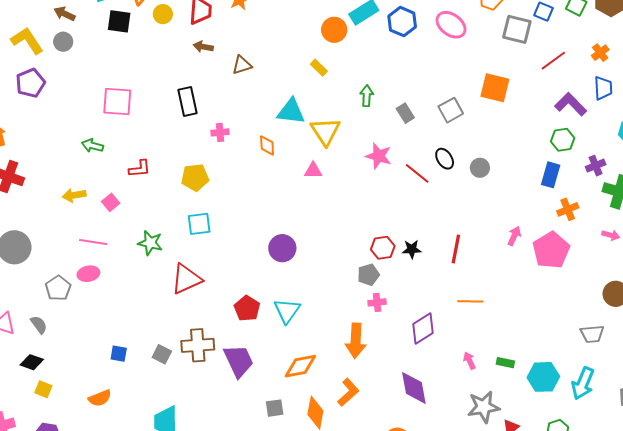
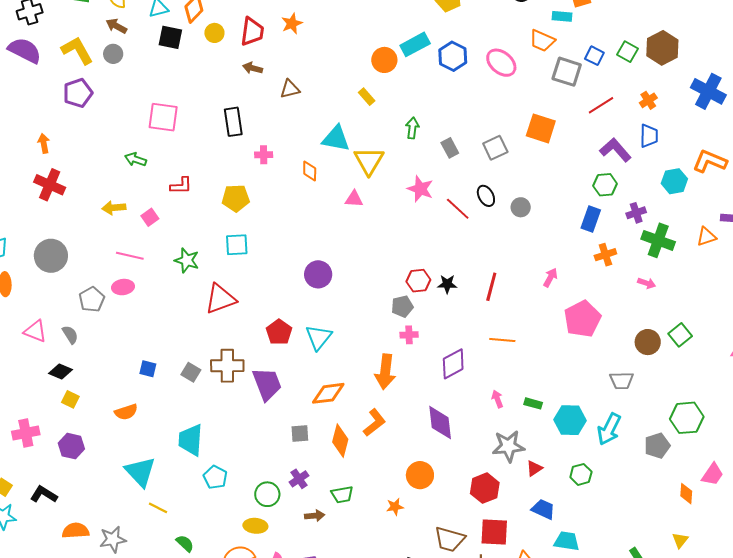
pink pentagon: (551, 250) -> (582, 319), moved

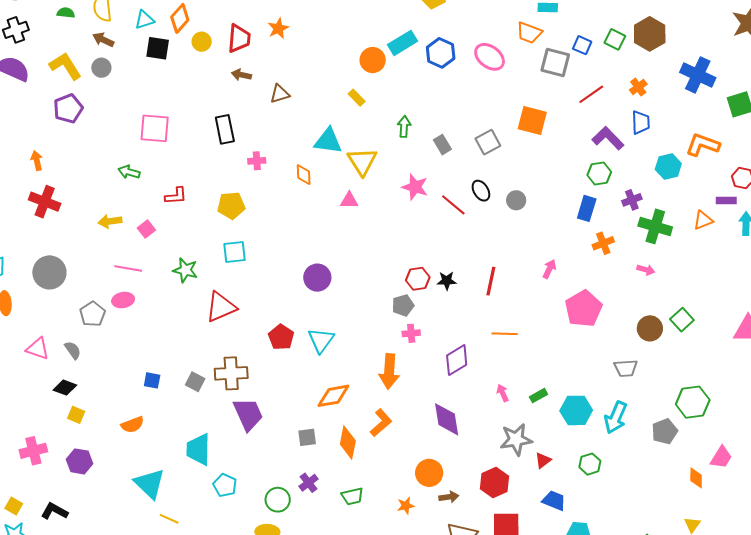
purple trapezoid: (267, 384) -> (248, 414), moved
green rectangle: (533, 403) -> (539, 396), turned -42
brown arrow: (315, 516) -> (449, 497), moved

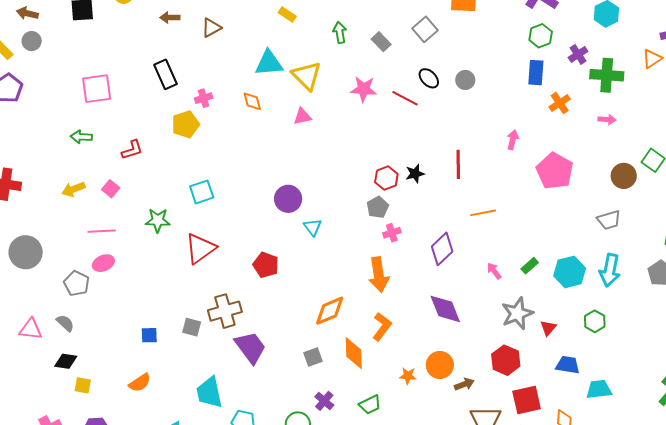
yellow pentagon: (231, 205) -> (186, 124), moved
cyan triangle: (321, 340) -> (313, 227), moved, size x0.7
orange star: (406, 506) -> (408, 376), moved, turned 30

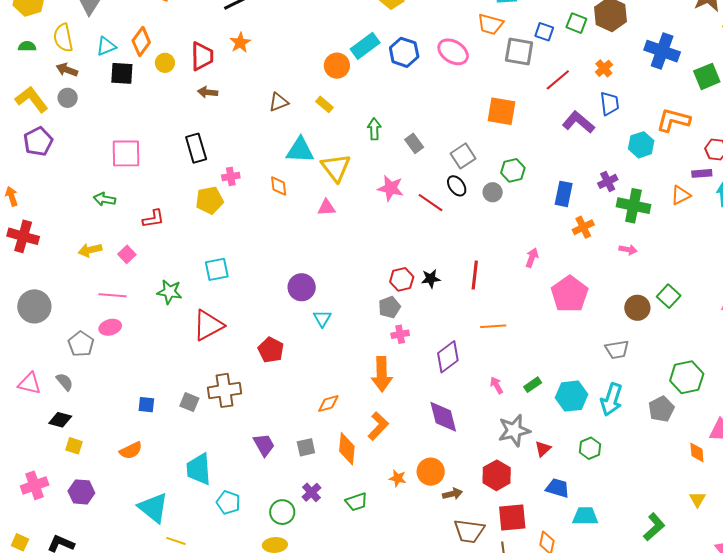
brown triangle: (211, 28) -> (279, 102), moved
gray square: (425, 29) -> (463, 156), moved
green hexagon: (541, 36) -> (513, 170), moved
orange diamond: (330, 311) -> (328, 404), size x0.7
purple trapezoid: (250, 347) -> (264, 445), moved, size x0.7

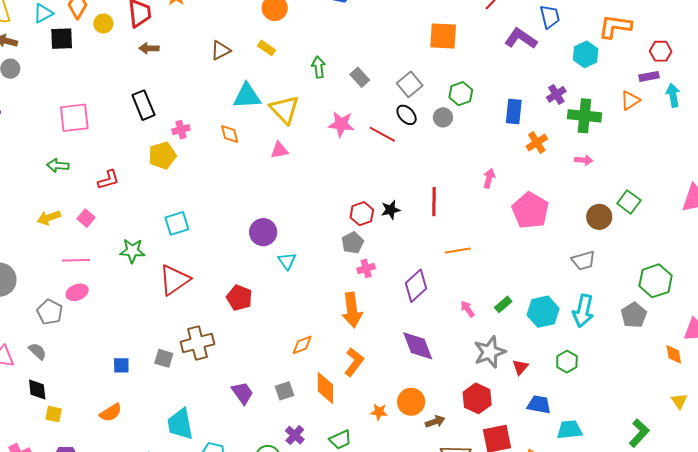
black diamond: (60, 420) -> (37, 390), turned 75

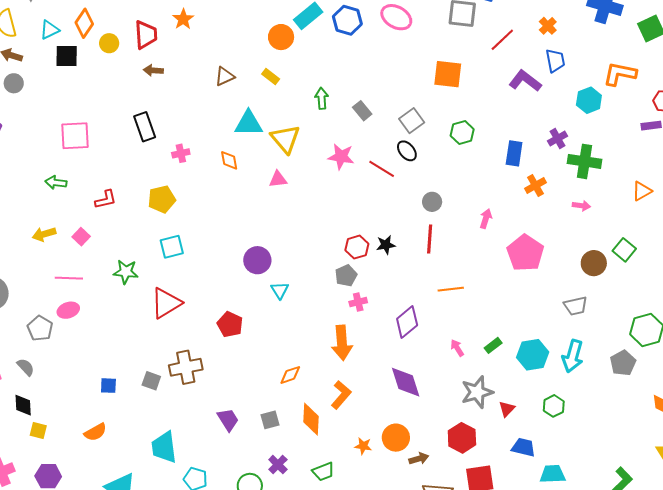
orange triangle: (630, 100) -> (642, 191), moved
gray circle: (443, 117) -> (432, 202), moved
yellow pentagon: (162, 155) -> (162, 199), moved

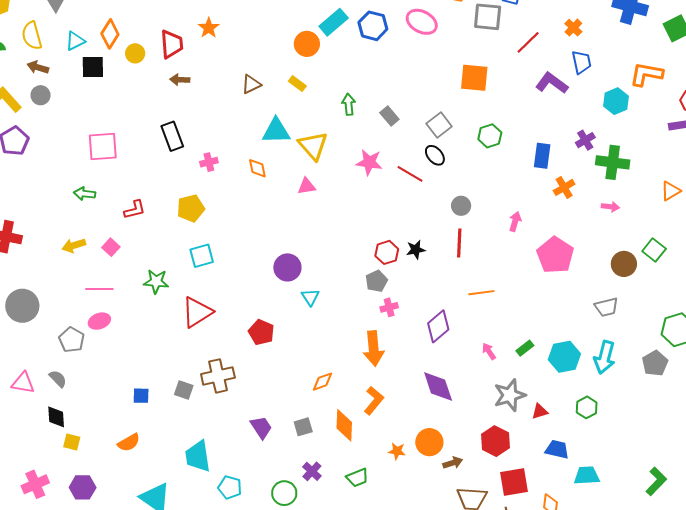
red triangle: (507, 409) -> (540, 411), turned 30

